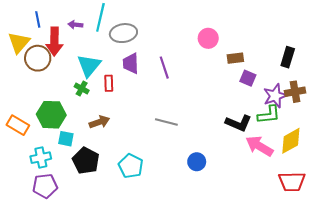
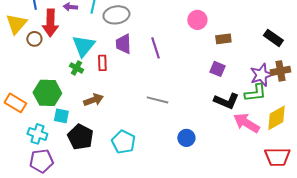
black rectangle: (288, 57) -> (273, 38), turned -72
brown circle: (38, 58) -> (34, 39), size x0.6
purple square: (248, 78) -> (217, 69), moved
cyan cross: (41, 158) -> (37, 134), turned 30

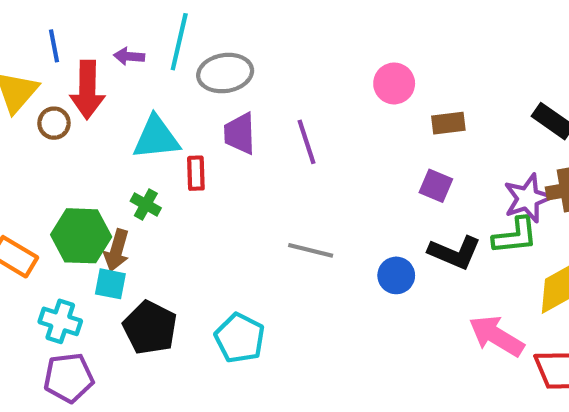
cyan triangle: (83, 46) -> (156, 138), turned 45
green cross: (76, 68) -> (146, 204), moved
brown arrow: (93, 100) -> (117, 250), moved, turned 126
pink arrow: (246, 123) -> (496, 336), moved
blue circle: (186, 138) -> (396, 275), moved

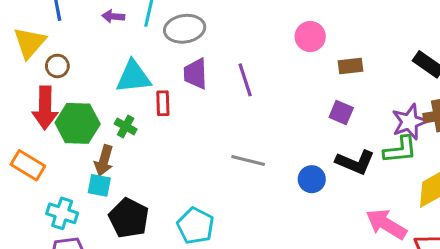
red arrow: (87, 90) -> (45, 108), moved
green hexagon: (81, 236) -> (78, 123), moved

